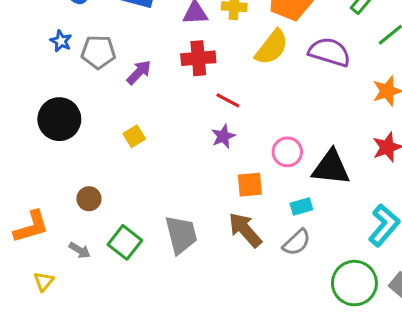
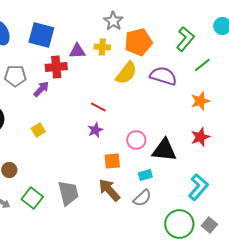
red cross: (198, 58) -> (56, 67), moved

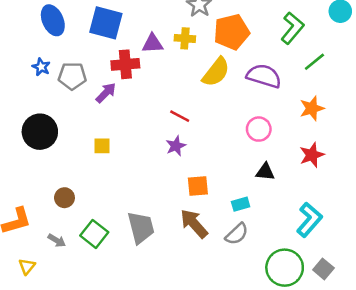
yellow square: (38, 130) -> (102, 146), turned 32
pink circle: (136, 140) -> (259, 129), moved
black triangle: (164, 150) -> (265, 172), size x0.6

